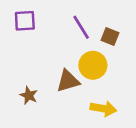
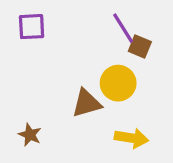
purple line: (81, 27) -> (123, 28), moved
brown star: (29, 95) -> (30, 135), moved

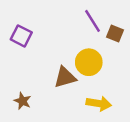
purple square: (32, 27) -> (21, 36), moved, turned 30
brown square: (140, 47) -> (115, 33), moved

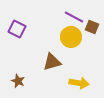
purple line: (93, 21) -> (74, 17), turned -30
yellow circle: (89, 62) -> (71, 37), moved

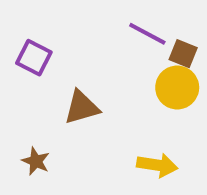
yellow circle: (71, 37) -> (177, 88), moved
brown triangle: (52, 62) -> (82, 107), moved

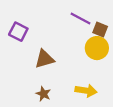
brown star: (36, 161) -> (43, 94), moved

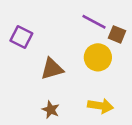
yellow circle: (97, 48) -> (98, 57), moved

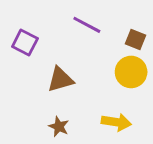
purple line: (94, 22) -> (87, 25), moved
yellow circle: (98, 57) -> (131, 72), moved

